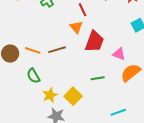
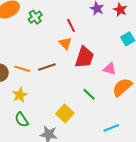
green semicircle: (33, 76) -> (22, 120), moved
green line: (98, 78) -> (89, 94), turned 56
yellow star: (50, 95) -> (20, 95), moved

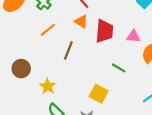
brown line: (47, 67) -> (68, 51), turned -36
orange line: (22, 69) -> (48, 30), moved, turned -42

